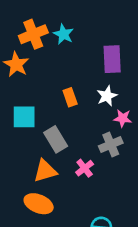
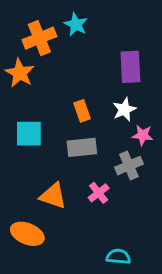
cyan star: (64, 34) -> (76, 24), moved
gray rectangle: (56, 139) -> (82, 147), moved, turned -65
orange triangle: (45, 171) -> (53, 196), turned 35
orange ellipse: (39, 204) -> (27, 234), moved

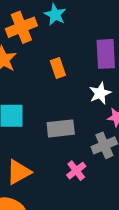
orange rectangle: (82, 111) -> (58, 68), moved
orange triangle: (53, 196) -> (19, 172), moved, turned -48

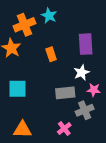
gray rectangle: (61, 128) -> (65, 93), moved
orange triangle: (19, 172) -> (23, 130), turned 30

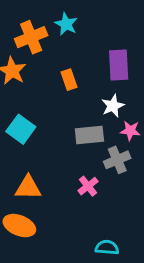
cyan square: (17, 89) -> (21, 129), turned 36

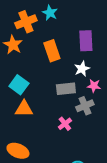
orange rectangle: (69, 80) -> (52, 51), size x1.5
orange triangle: (28, 188) -> (24, 109), moved

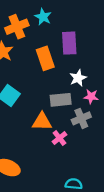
purple rectangle: (86, 41) -> (69, 43), moved
orange triangle: (24, 109) -> (42, 122), moved

